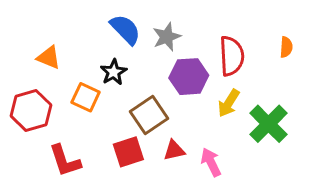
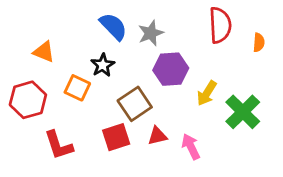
red semicircle: (232, 56) -> (220, 25), moved

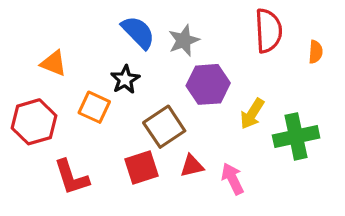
green cross: (243, 112) -> (296, 136), turned 33

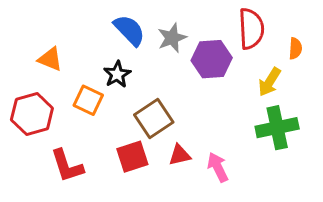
purple hexagon: (208, 84) -> (212, 59), moved
yellow arrow: (252, 114) -> (269, 82), moved

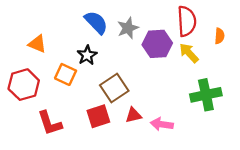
yellow arrow: (269, 82) -> (189, 53), moved, turned 105
pink arrow: (218, 167) -> (162, 124), turned -55

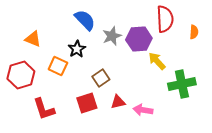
gray star: (128, 28) -> (112, 36), moved
yellow arrow: (189, 53) -> (157, 61), moved
brown square: (114, 88) -> (101, 78), size x0.7

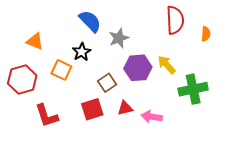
purple hexagon: (139, 39) -> (138, 68), moved

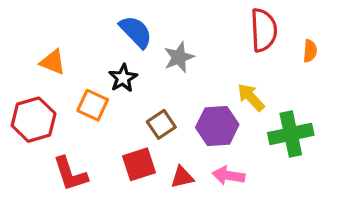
purple hexagon: (138, 68) -> (217, 126), moved
red triangle: (125, 108) -> (182, 177), moved

